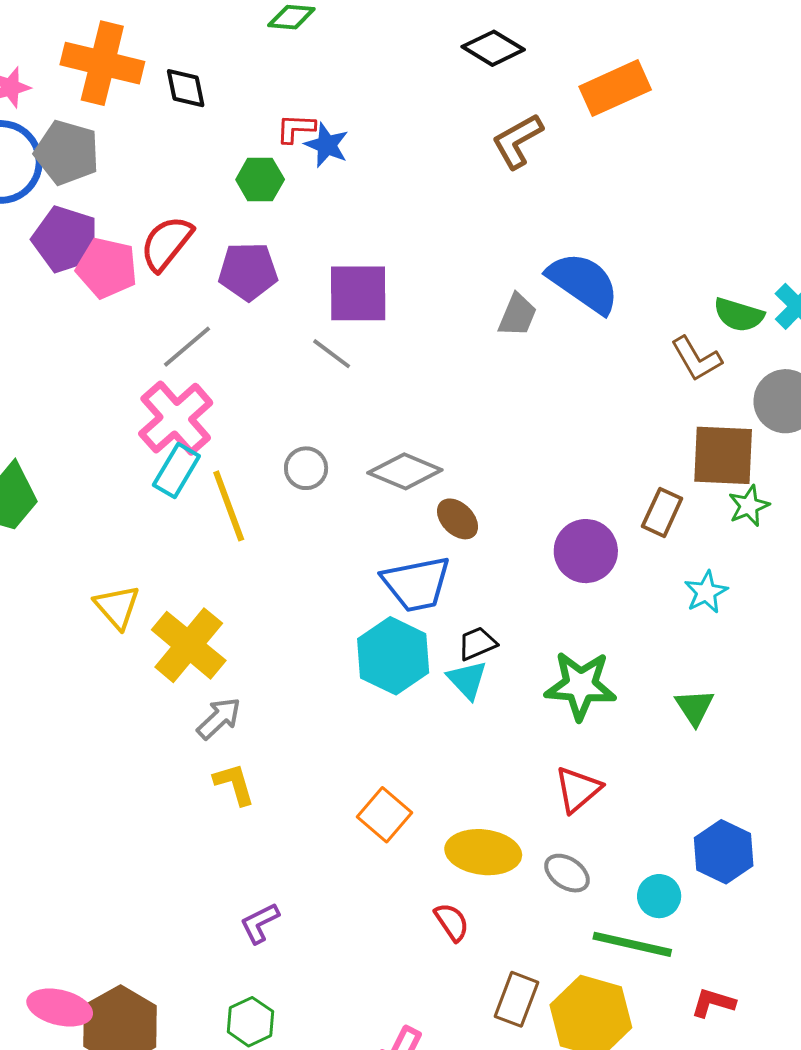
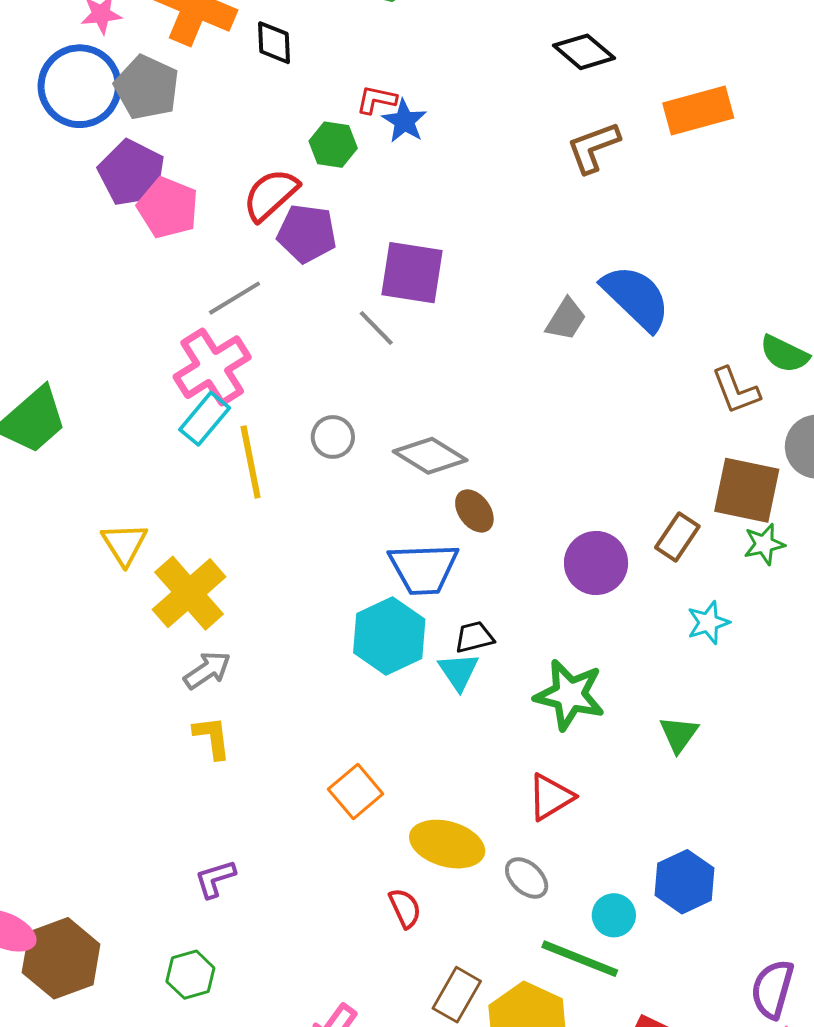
red semicircle: (166, 243) -> (271, 195), moved

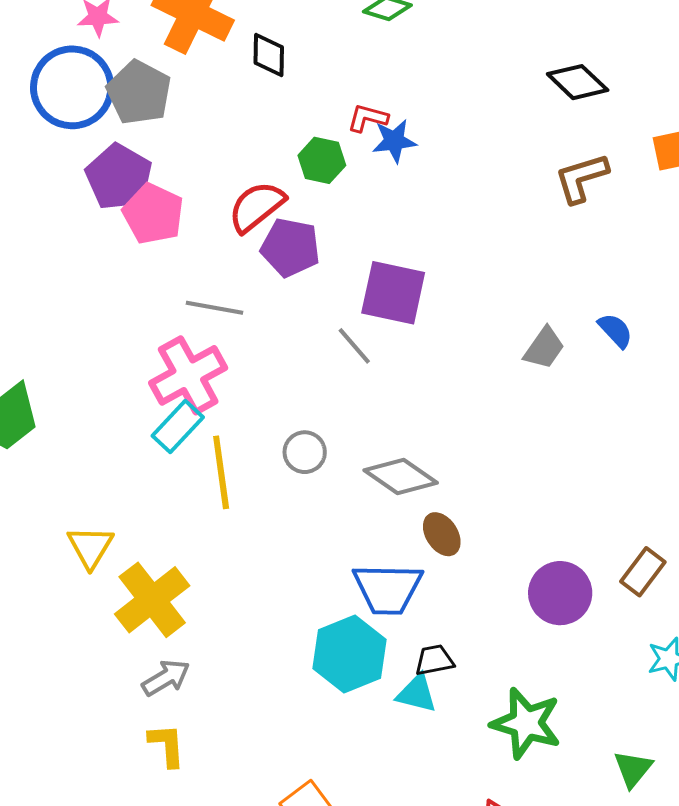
blue star: (404, 121) -> (394, 141), turned 30
gray line: (235, 298) -> (215, 308), turned 38
blue semicircle: (636, 298) -> (615, 330), size x0.5
cyan triangle: (459, 671) -> (417, 693), turned -45

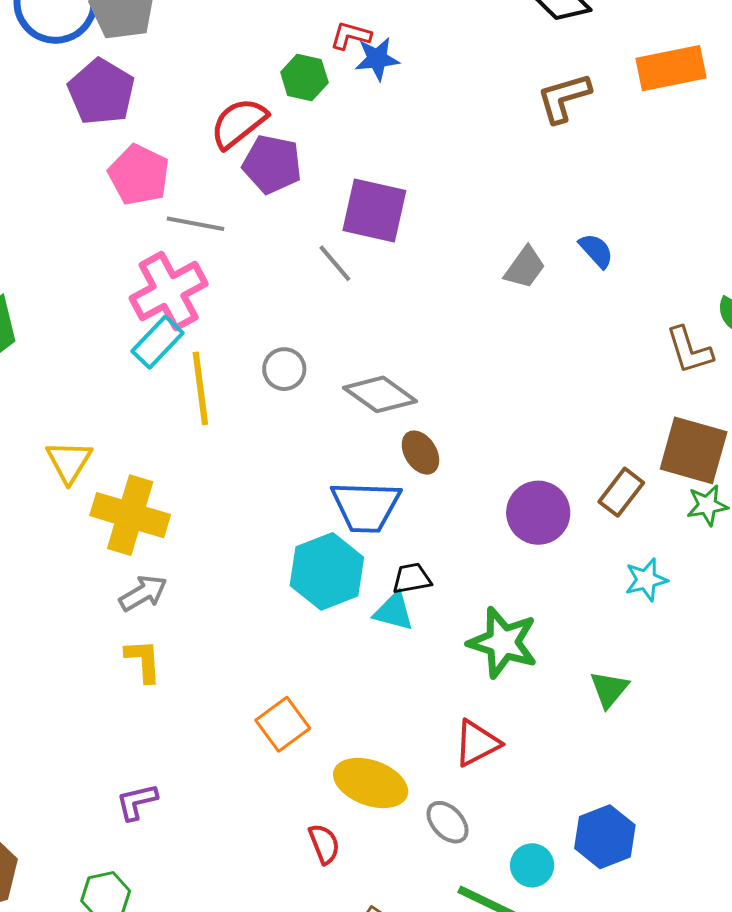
pink pentagon: (153, 214) -> (139, 175), moved
yellow cross: (152, 600) -> (130, 515), turned -36

